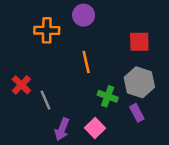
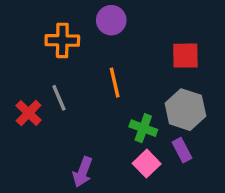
gray line: (45, 100) -> (59, 98), moved
pink square: (95, 128) -> (147, 164), moved

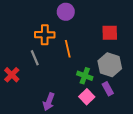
orange cross: (62, 40) -> (45, 35), moved
red cross: (29, 113) -> (12, 75), moved

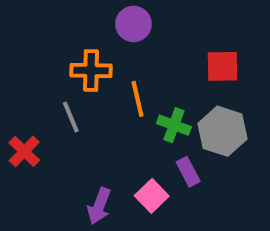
green cross: (85, 76) -> (174, 125), moved
purple rectangle: (108, 89) -> (188, 172), moved
pink square: (87, 97) -> (152, 196), moved

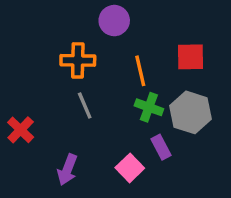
orange line: (138, 99) -> (140, 71), moved
gray line: (71, 117) -> (85, 106), moved
purple arrow: (99, 206) -> (67, 170), moved

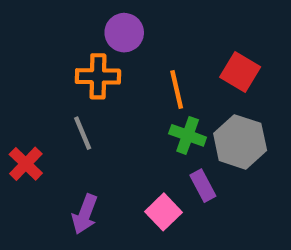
purple circle: (114, 21) -> (124, 33), moved
red square: (190, 57) -> (240, 72), turned 32
gray line: (85, 106) -> (83, 133), moved

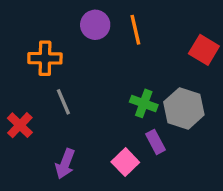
red square: (240, 72) -> (204, 50), moved
orange cross: (98, 76) -> (45, 58), moved
orange line: (177, 89) -> (135, 30), moved

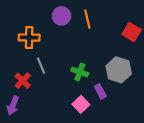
green cross: (144, 103) -> (80, 72), moved
red cross: (20, 125) -> (23, 81), moved
purple arrow: (65, 164) -> (13, 105), moved

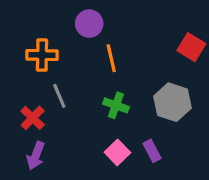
orange line: (87, 19) -> (111, 58), moved
purple rectangle: (100, 91) -> (152, 151), moved
purple arrow: (13, 105) -> (36, 156), moved

